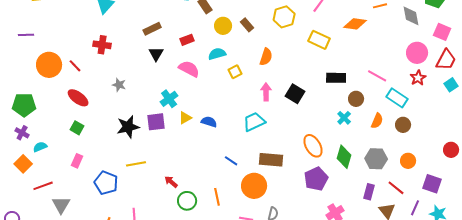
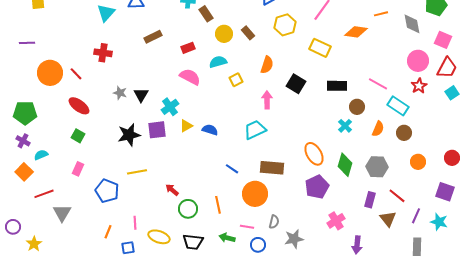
black triangle: (156, 54) -> (141, 95), moved
black square: (295, 94) -> (296, 84), moved
orange circle: (408, 161) -> (418, 162), moved
purple square: (432, 184) -> (445, 192), moved

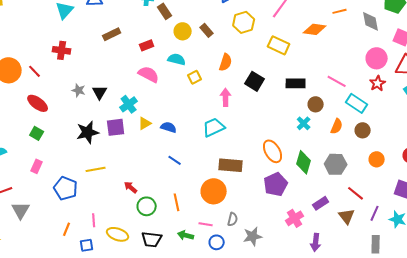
cyan semicircle: (218, 62) -> (177, 59), turned 30
blue line: (232, 169) -> (175, 160), moved
purple rectangle: (370, 200) -> (321, 203), moved, turned 42

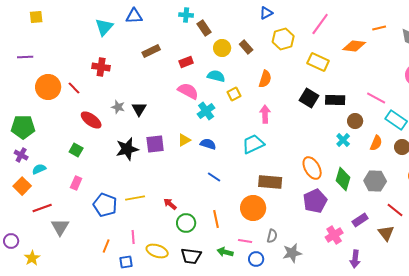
black square: (255, 81) -> (309, 98), moved
red ellipse: (38, 103) -> (91, 120), moved
cyan cross: (129, 104) -> (206, 111), moved
yellow line: (96, 169) -> (135, 198), moved

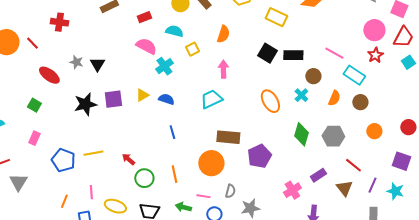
orange ellipse: (312, 168) -> (270, 101), moved
blue line: (214, 177) -> (172, 132), turned 40
purple pentagon: (315, 201) -> (259, 156), moved

